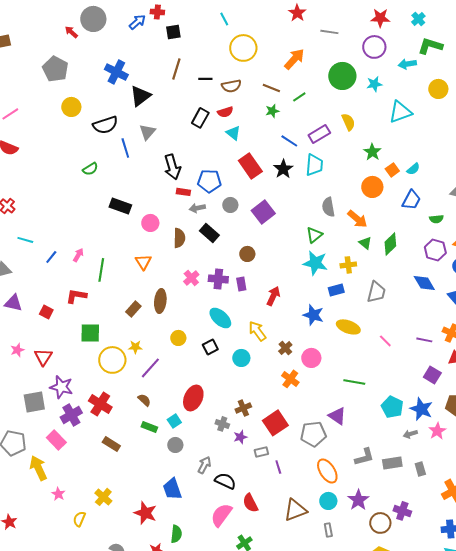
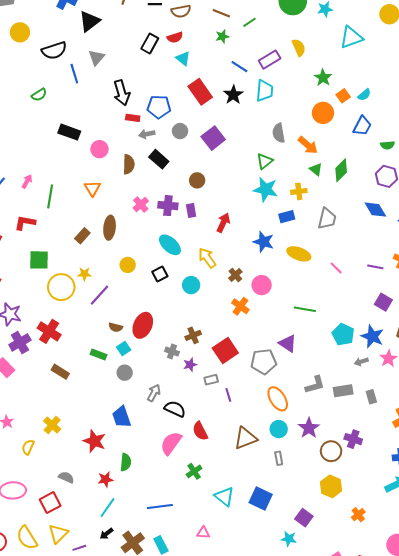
brown semicircle: (144, 400) -> (116, 327), moved, turned 152

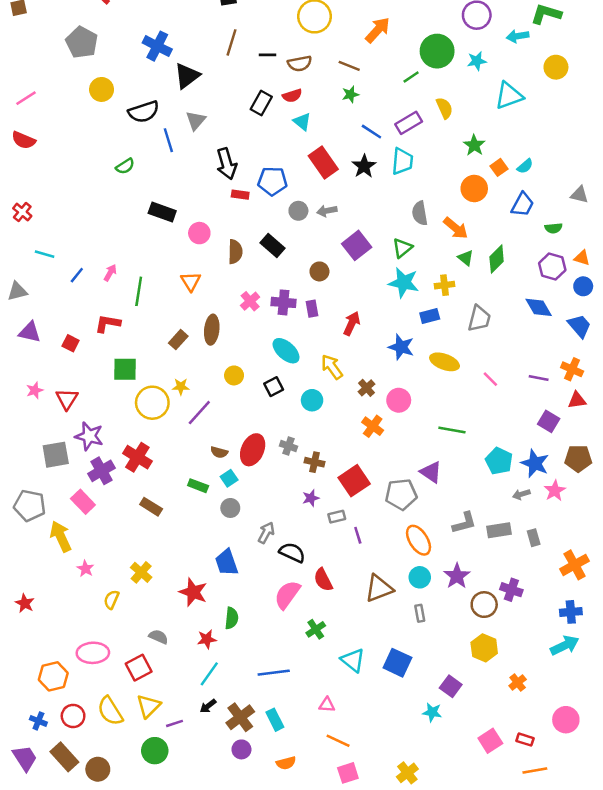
green line: (249, 22) -> (411, 77), moved
gray arrow: (147, 134) -> (327, 211), moved
purple square: (213, 138) -> (357, 245), moved
brown cross: (193, 335) -> (315, 462), turned 35
gray cross: (172, 352) -> (288, 446), moved

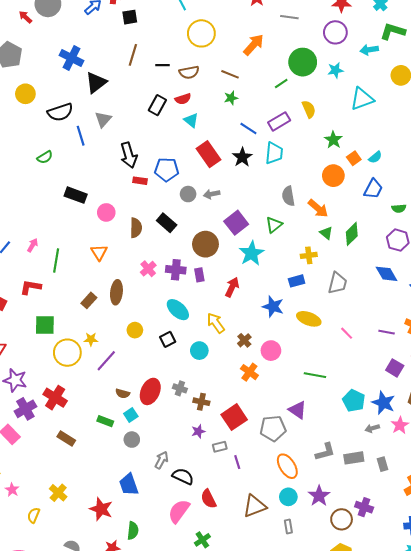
brown circle: (319, 271) -> (205, 244), size x1.6
cyan star: (404, 283) -> (252, 253), moved, turned 30

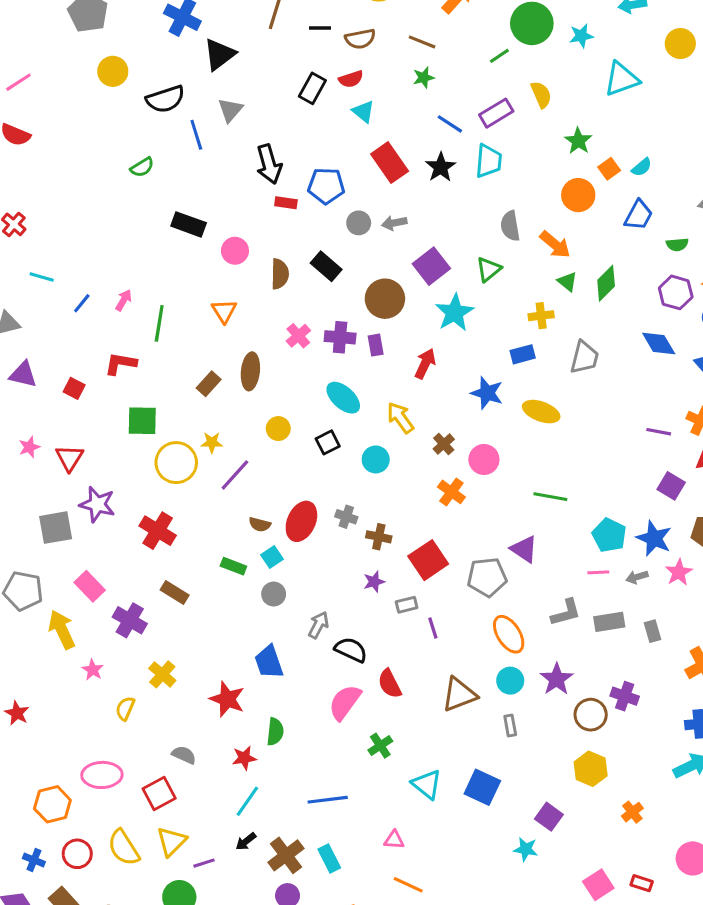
pink line: (347, 333) -> (598, 572), moved, turned -48
purple cross: (25, 409) -> (130, 620), moved, turned -30

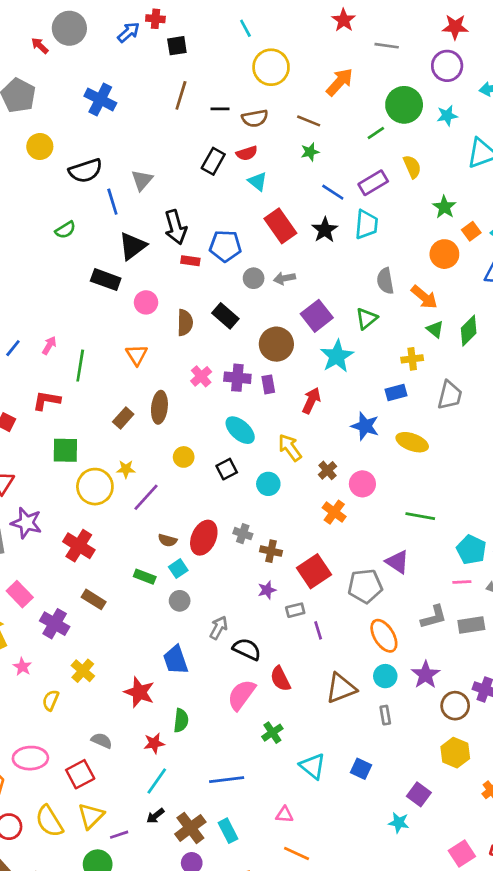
black triangle: (219, 54) -> (133, 246), moved
blue square: (482, 787) -> (361, 769), size x0.7

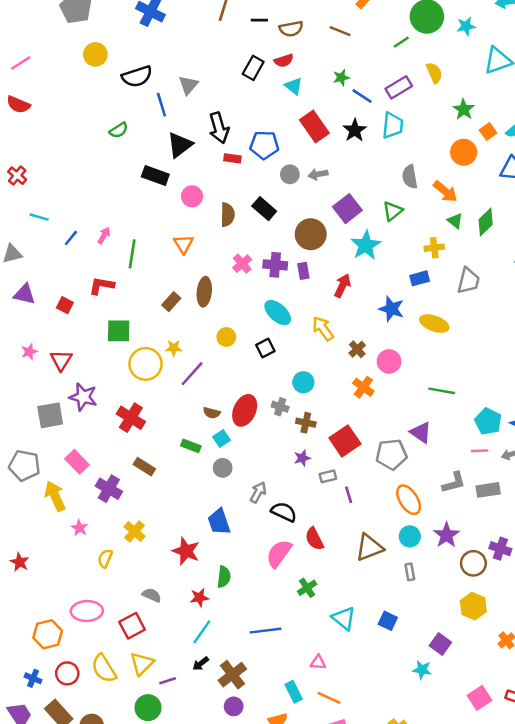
green star: (310, 152) -> (341, 78), moved
cyan circle: (268, 484) -> (303, 382), moved
cyan rectangle: (228, 831) -> (294, 692), moved

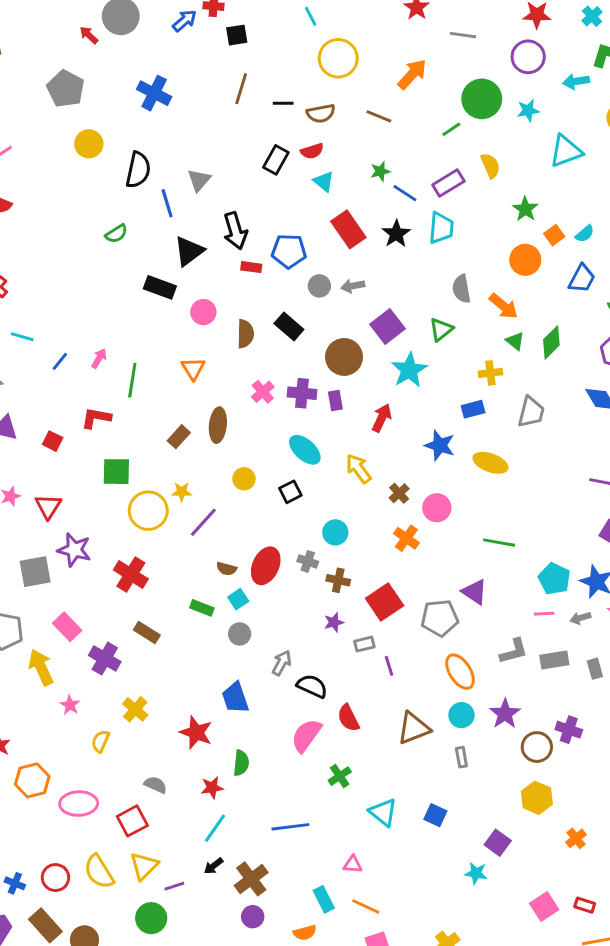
black semicircle: (137, 76) -> (138, 170), turned -60
orange hexagon: (48, 634) -> (32, 780), moved

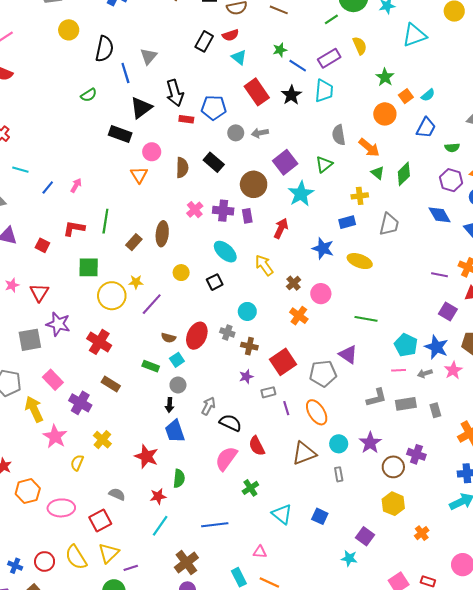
orange triangle: (193, 369) -> (139, 175), moved
green line: (132, 380) -> (105, 221), moved
orange ellipse: (460, 672) -> (317, 412), moved
pink star: (70, 705) -> (55, 436), size x1.6
black arrow: (214, 866) -> (170, 405), moved, turned -48

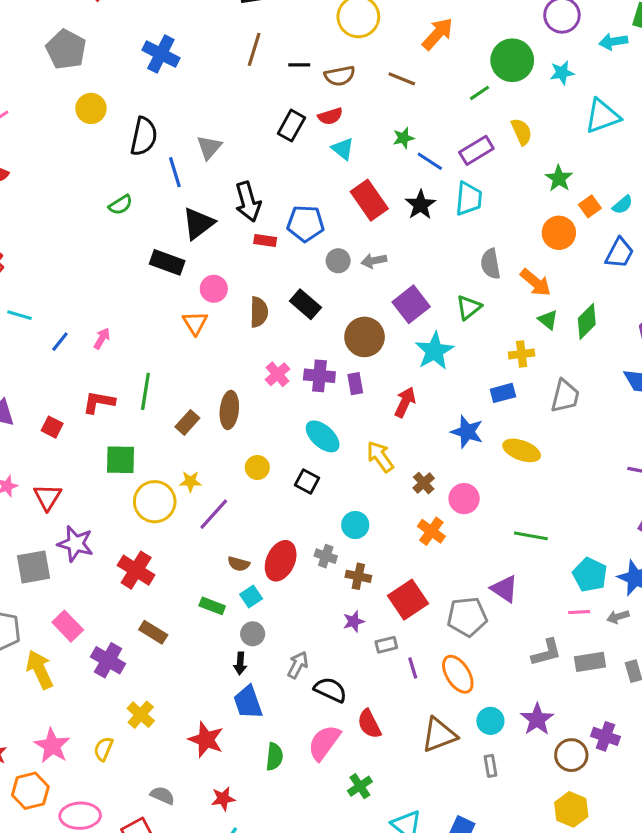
black square: (215, 282) -> (307, 481), turned -35
pink star: (55, 436) -> (52, 746), moved
green semicircle: (179, 478) -> (274, 757), moved

